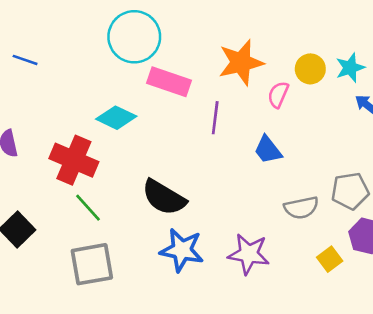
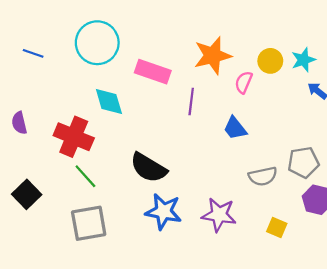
cyan circle: (134, 37) -> (97, 43), moved
cyan diamond: (116, 118) -> (109, 101), turned 48
yellow square: (330, 259) -> (277, 228), moved, turned -30

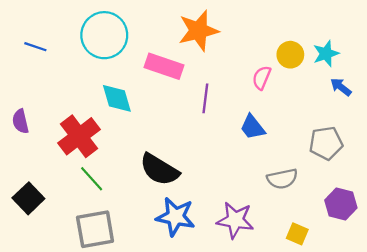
orange star: (213, 56) -> (198, 31), moved
red cross: (74, 137) -> (79, 136), turned 30
gray pentagon: (303, 162) -> (326, 143), moved

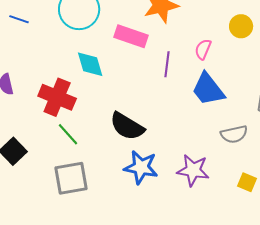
pink semicircle: (262, 78) -> (203, 49), moved
blue trapezoid: (252, 127) -> (208, 89), size x1.5
red cross: (79, 136) -> (57, 97), turned -30

